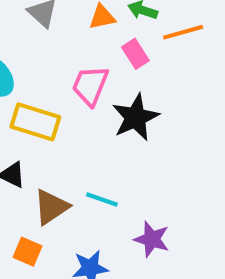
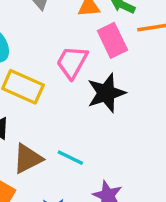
pink rectangle: (135, 54) -> (112, 40), size x1.4

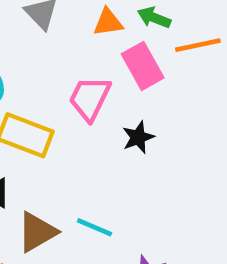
black star: (106, 93) -> (138, 137), size x0.6

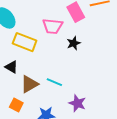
pink trapezoid: (90, 98) -> (53, 26), turned -110

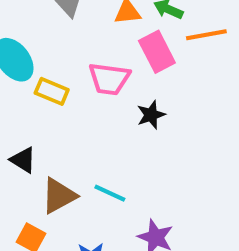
yellow rectangle: (25, 42) -> (52, 91), moved, size x0.7

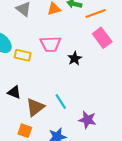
pink rectangle: (157, 52) -> (102, 38), moved
cyan line: (110, 193) -> (61, 101), turned 42

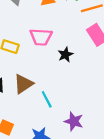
brown triangle: (35, 107) -> (23, 84), moved

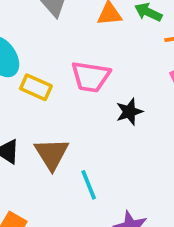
brown triangle: (23, 84) -> (52, 154), turned -35

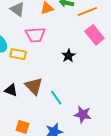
pink trapezoid: (91, 77) -> (35, 35), moved

